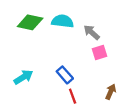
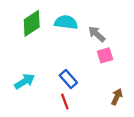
green diamond: (30, 22) -> (32, 23), turned -45
red line: (73, 96) -> (65, 101), moved

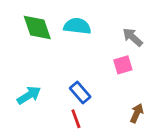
green diamond: (32, 23) -> (37, 28), turned -76
gray arrow: (97, 34) -> (133, 37), moved

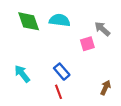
pink square: (123, 65) -> (87, 44), moved
cyan arrow: (29, 95) -> (22, 74), turned -96

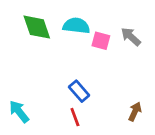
pink square: (87, 44) -> (101, 41), moved, turned 32
cyan arrow: (22, 74) -> (19, 112), moved

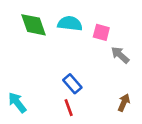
gray arrow: (131, 37) -> (120, 55), moved
pink square: (101, 41) -> (101, 32), moved

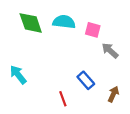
blue rectangle: (72, 84) -> (86, 80), moved
cyan arrow: (17, 103) -> (18, 75), moved

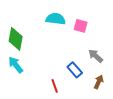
green diamond: (31, 23) -> (16, 39), moved, turned 30
gray arrow: (110, 51) -> (96, 56), moved

